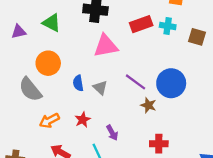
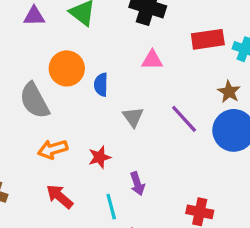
pink triangle: (106, 46) -> (152, 60), size x0.6
blue semicircle: (78, 83) -> (101, 85), moved
brown star: (148, 105) -> (229, 92), moved

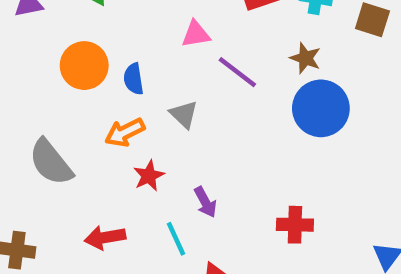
gray semicircle: (34, 101) -> (51, 162), moved
purple line: (184, 119) -> (237, 72), moved
orange arrow: (53, 149) -> (125, 132), moved
red arrow: (60, 196) -> (105, 237), turned -40

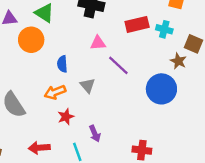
brown star: (305, 58) -> (178, 61), moved
orange circle: (84, 66) -> (31, 40), moved

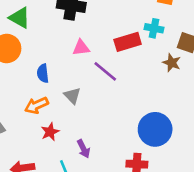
red rectangle: (137, 24) -> (128, 42), moved
blue circle: (161, 89) -> (155, 129), moved

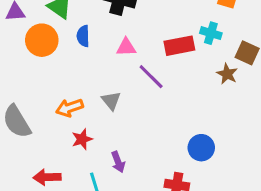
blue semicircle: (43, 73) -> (83, 36), moved
blue circle: (155, 129) -> (201, 148), size x0.7

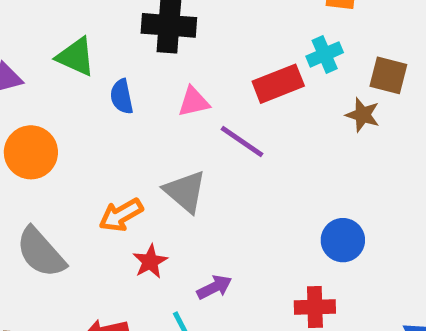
cyan cross: (211, 33) -> (325, 54), turned -30
orange circle: (42, 40) -> (31, 152), moved
gray triangle: (111, 101) -> (185, 191), size x1.4
purple arrow: (118, 162) -> (214, 287), turned -85

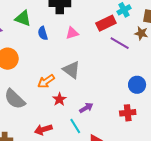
purple line: (242, 142) -> (120, 43), moved

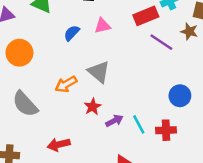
blue semicircle: (43, 33) -> (72, 33), moved, turned 56
red star: (59, 99) -> (93, 107), moved
cyan line: (75, 126) -> (139, 124), moved

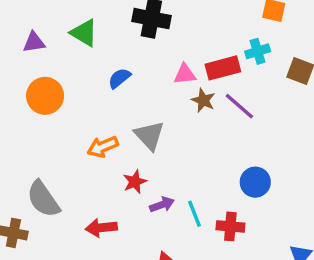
pink triangle: (103, 26) -> (185, 74), moved
brown star: (189, 31) -> (203, 100), moved
gray semicircle: (25, 104) -> (43, 199), moved
red arrow: (59, 145) -> (101, 228), moved

